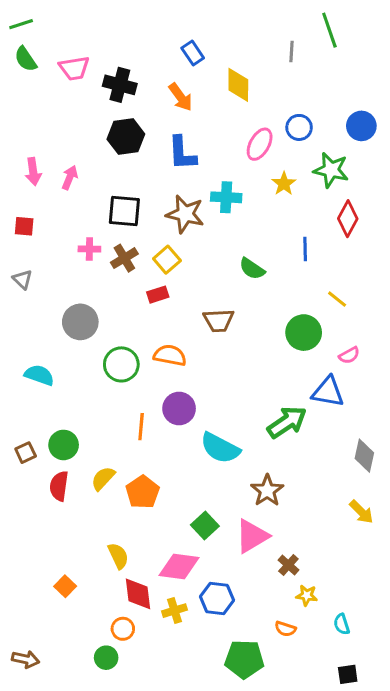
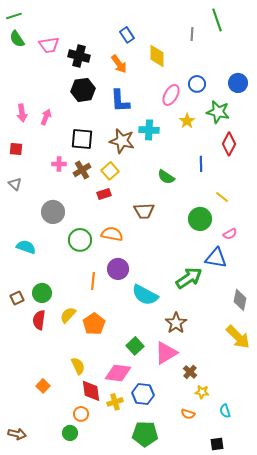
yellow arrow: (361, 512) -> (238, 337), size x1.5
green pentagon: (244, 659) -> (145, 434), moved
black square: (348, 674) -> (217, 444), moved

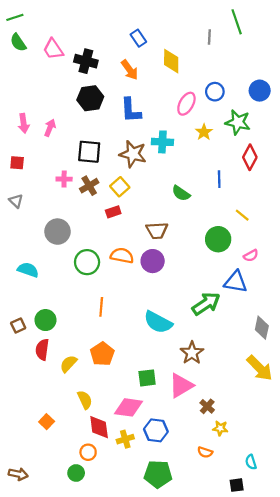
pink trapezoid: (49, 45) -> (53, 49), turned 65
purple circle: (118, 269) -> (153, 261), moved
yellow semicircle: (68, 315) -> (68, 364), moved
green square: (135, 346) -> (147, 378), turned 36
cyan semicircle: (225, 411) -> (251, 462), moved

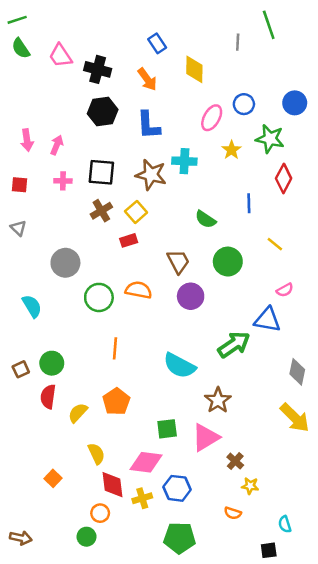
pink cross: (64, 179) -> (63, 181), moved
brown trapezoid: (157, 230) -> (178, 262), turned -115
green circle: (218, 239) -> (228, 262), moved
purple circle: (153, 261) -> (191, 296), moved
cyan semicircle: (28, 270) -> (32, 306), turned 40

